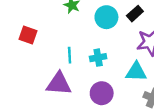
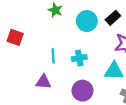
purple triangle: (59, 84) -> (43, 82), size x0.7

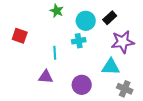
cyan cross: (79, 58) -> (79, 41), moved

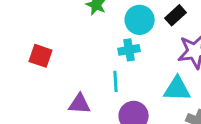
red square: (20, 36) -> (41, 56), moved
cyan line: (55, 53) -> (116, 81), moved

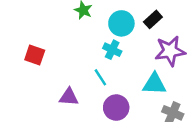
cyan cross: (129, 50) -> (112, 50), turned 36
cyan line: (116, 81) -> (100, 77), turned -30

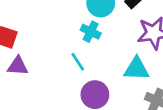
purple triangle: (69, 97) -> (18, 66), moved

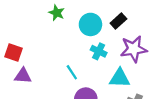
cyan cross: (91, 32) -> (99, 51), moved

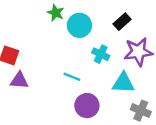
cyan circle: (90, 24) -> (79, 25), moved
cyan line: (72, 72) -> (72, 77), turned -35

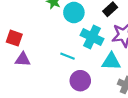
cyan cross: (101, 54) -> (92, 37), size x1.5

